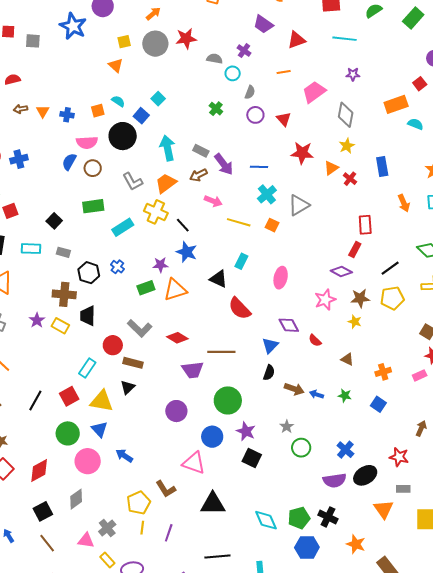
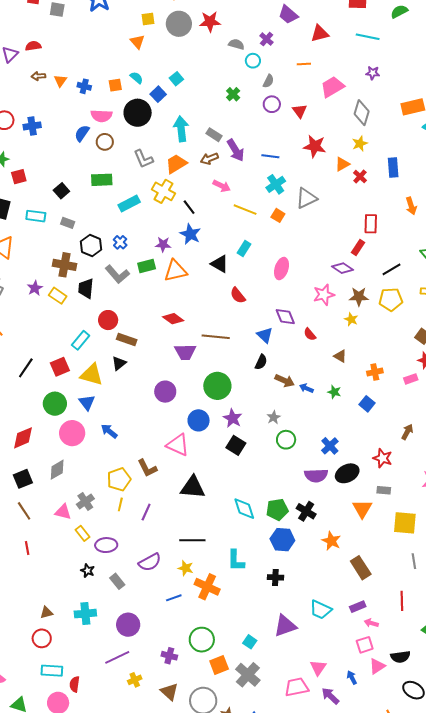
red semicircle: (240, 308) -> (238, 295), size x0.7
gray L-shape: (140, 328) -> (117, 274), moved
blue triangle: (270, 345) -> (265, 335), turned -36

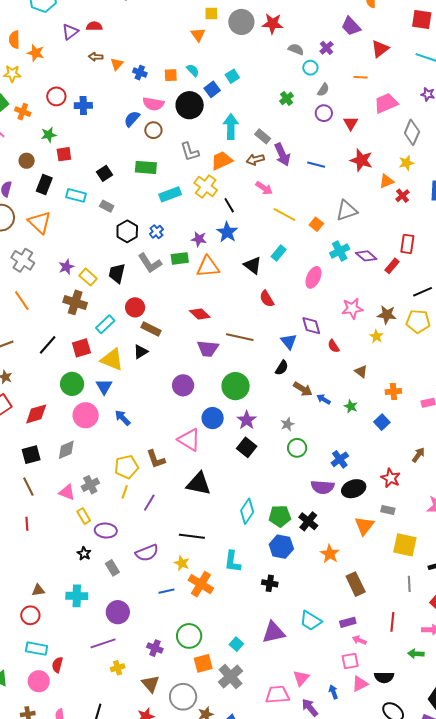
red triangle: (320, 33) -> (380, 49), turned -30
cyan cross: (276, 184) -> (340, 251), moved
brown cross: (65, 265) -> (75, 302), moved
purple diamond: (343, 268) -> (366, 256), moved
cyan diamond: (244, 509) -> (247, 511), turned 45

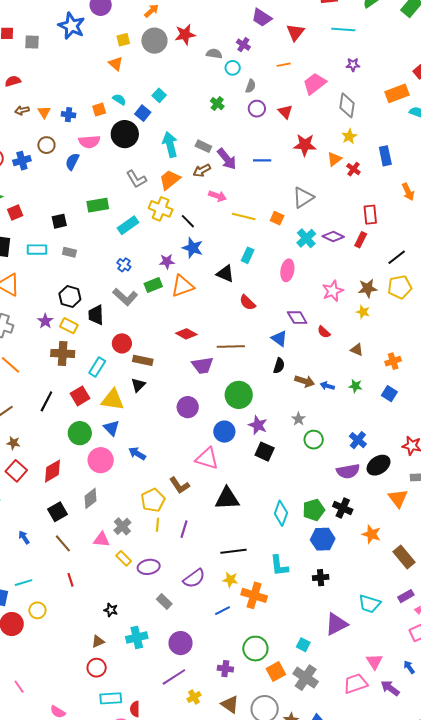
brown circle: (153, 130) -> (46, 145), moved
black square: (105, 173) -> (59, 221), turned 35
black hexagon: (127, 231) -> (70, 296), moved
black star: (84, 554) -> (111, 610), moved

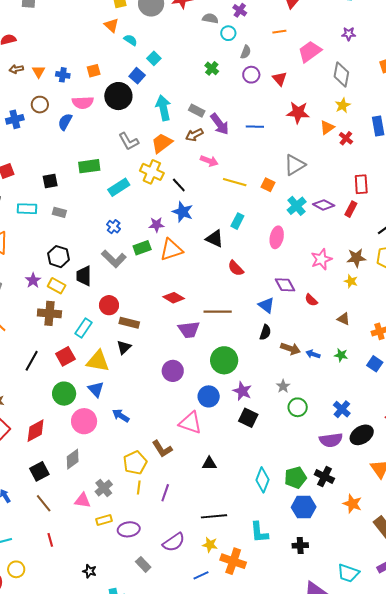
cyan semicircle: (119, 99) -> (131, 40), moved
black triangle: (227, 499) -> (209, 464), size x0.6
yellow rectangle: (124, 558) -> (104, 520), turned -63

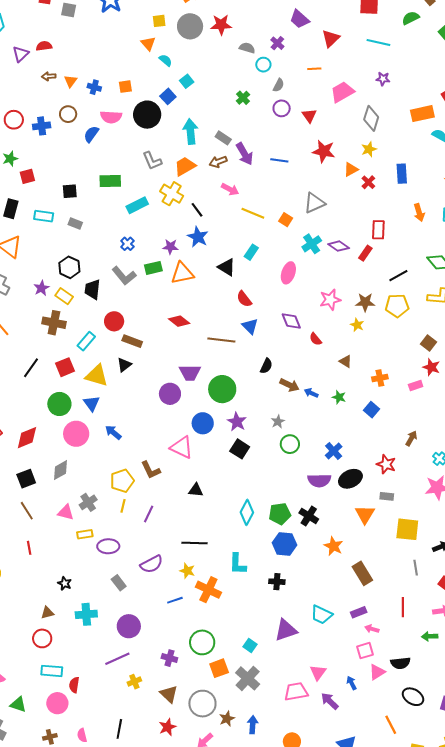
blue triangle: (266, 305) -> (250, 326), moved
purple trapezoid: (189, 330) -> (190, 373), moved

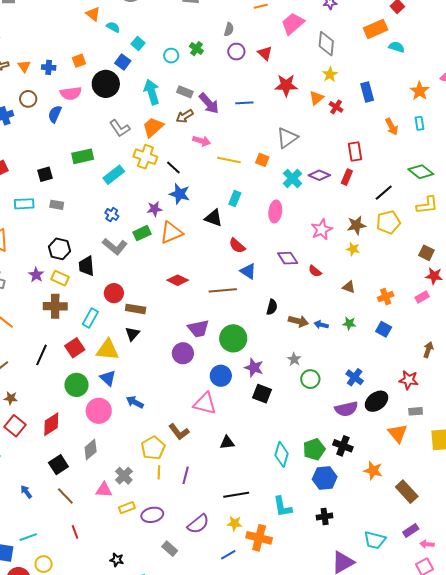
cyan circle: (263, 65) -> (171, 56), moved

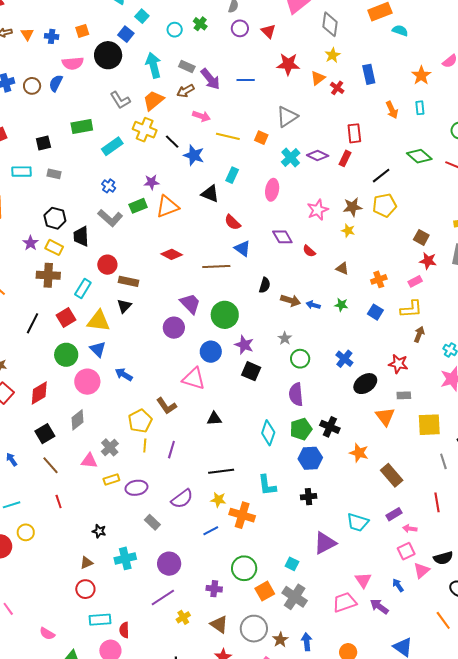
brown circle: (28, 99) -> (32, 86), moved
blue star: (179, 194) -> (194, 155), moved
yellow L-shape: (427, 205) -> (411, 309), moved
purple trapezoid: (198, 329) -> (190, 304), turned -125
purple semicircle: (346, 409) -> (296, 394), moved, turned 95

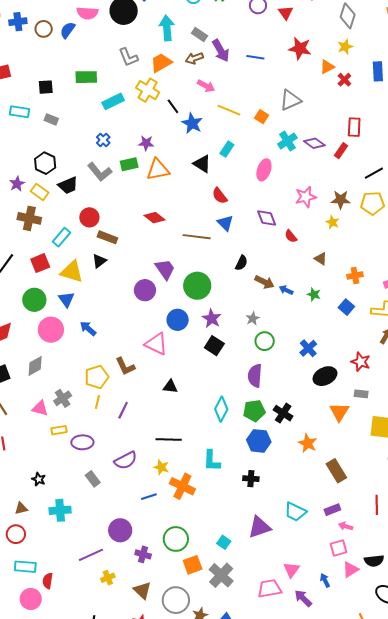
black trapezoid: (81, 236) -> (68, 185), turned -120
purple circle: (169, 564) -> (120, 530), moved

